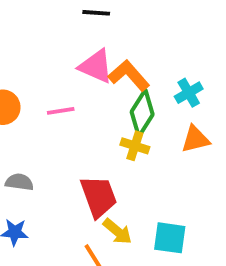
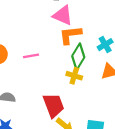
pink triangle: (96, 66) -> (63, 15), moved
orange L-shape: (129, 75) -> (70, 35), turned -55

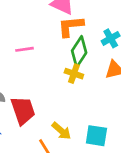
red trapezoid: (54, 105) -> (23, 110), moved

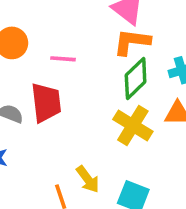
yellow cross: (74, 74) -> (133, 125), moved, size x1.5
red trapezoid: (23, 110) -> (46, 103), moved

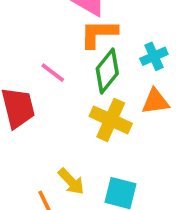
pink line: (63, 59) -> (53, 73), moved, turned 40

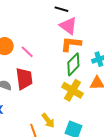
pink line: (53, 73) -> (27, 52), moved

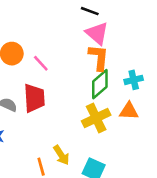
orange L-shape: (71, 44) -> (99, 57), turned 85
yellow cross: (72, 90) -> (96, 118), turned 30

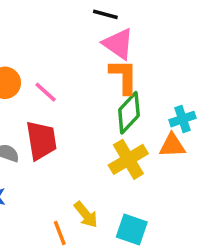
cyan cross: (134, 80) -> (183, 119), moved

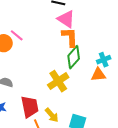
pink line: (46, 92) -> (17, 35), moved
red trapezoid: (41, 140) -> (30, 107), moved
yellow cross: (128, 159) -> (58, 81), moved

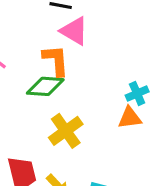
orange L-shape: (70, 37) -> (56, 60), moved
green diamond: (74, 57) -> (45, 86), moved, turned 55

